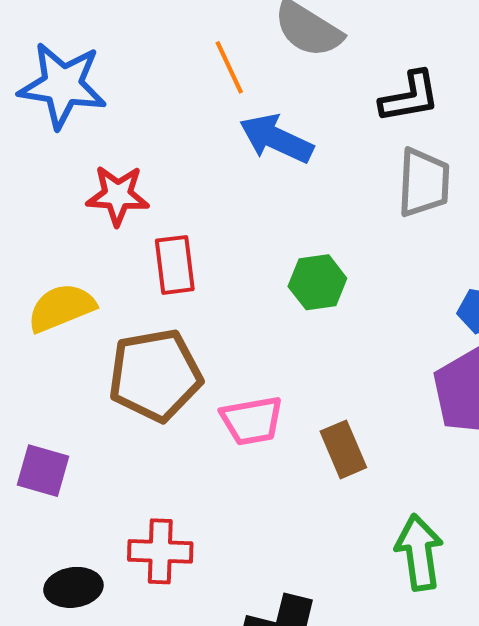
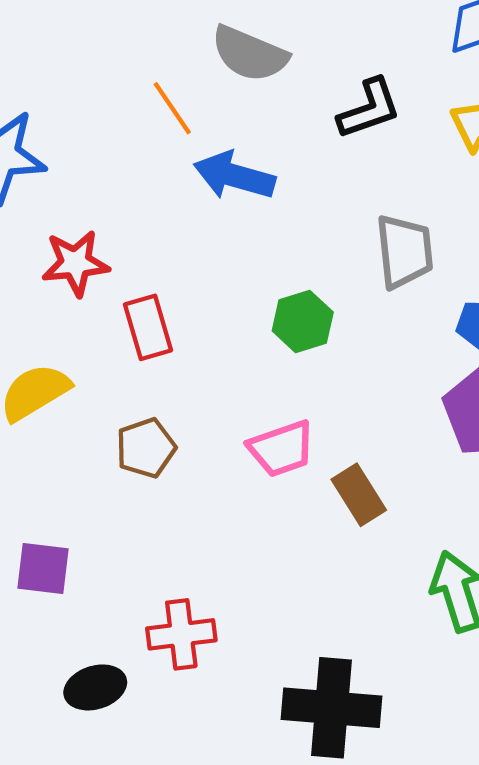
gray trapezoid: (424, 182) -> (404, 251), moved
brown pentagon: (155, 375) -> (146, 448), size x0.6
pink trapezoid: (252, 421) -> (281, 448), moved

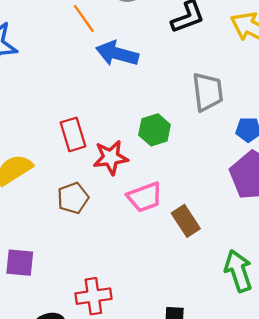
red star: (75, 263) -> (111, 157), moved

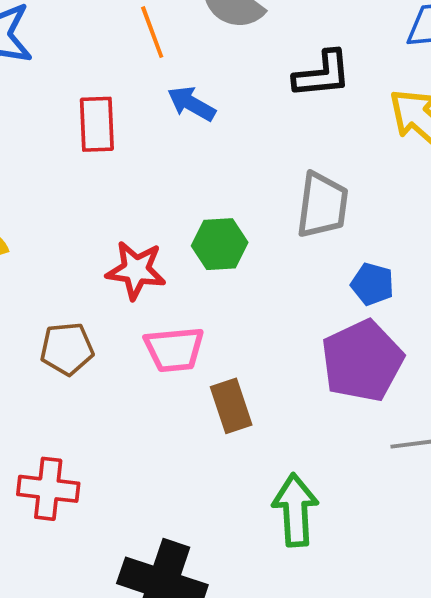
blue arrow: (117, 54) -> (191, 104), size x0.7
red rectangle: (73, 134) -> (97, 124), moved
brown pentagon: (73, 198) -> (67, 349), moved

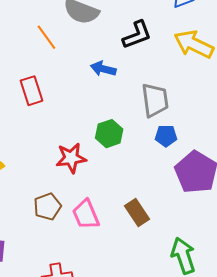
blue arrow: (191, 104) -> (103, 69), moved
blue pentagon: (372, 284) -> (166, 136), moved
pink trapezoid: (174, 349) -> (86, 214), moved, turned 88

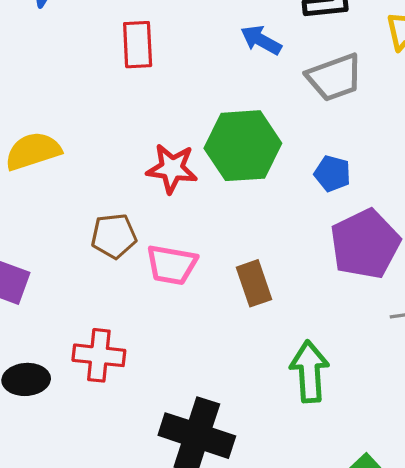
gray trapezoid: (155, 100) -> (334, 77), moved, turned 63
green hexagon: (109, 134) -> (243, 146), size x1.6
pink trapezoid: (86, 214) -> (172, 265), turned -72

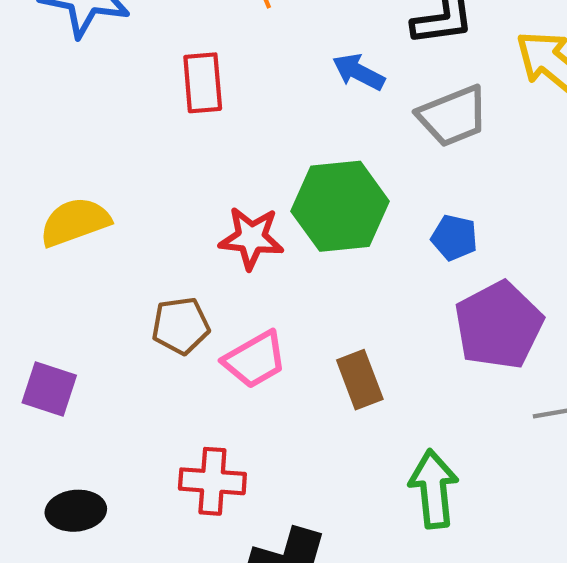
pink trapezoid: (172, 265) -> (255, 360), turned -38
red cross: (99, 355) -> (212, 481), moved

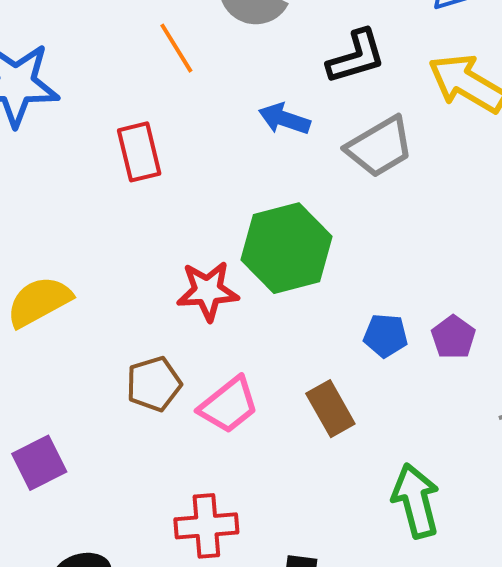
blue pentagon: (454, 238) -> (386, 335), moved
purple pentagon: (499, 325) -> (453, 337), size x0.5
purple square: (49, 389) -> (39, 463), turned -36

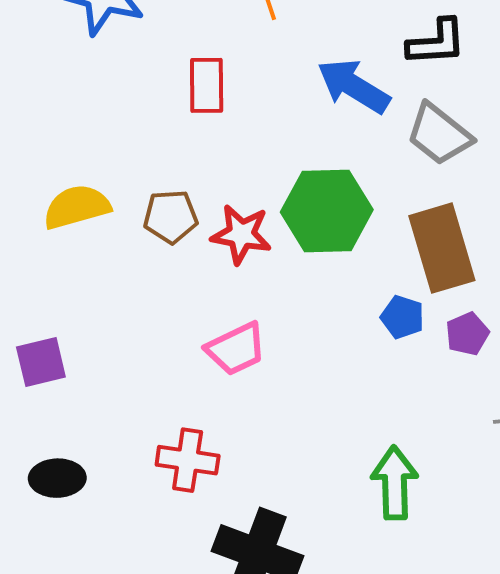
blue arrow: (284, 119) -> (354, 86), size x1.5
gray trapezoid: (380, 147) -> (439, 134), turned 56
brown pentagon: (154, 384) -> (171, 217), moved
brown rectangle: (330, 409) -> (442, 248), moved, size x1.6

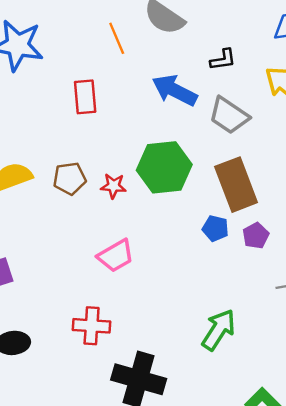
black L-shape: (437, 42) -> (223, 60), size x0.7
red star: (241, 234) -> (113, 186), size x0.7
green arrow: (395, 483) -> (219, 330), turned 39

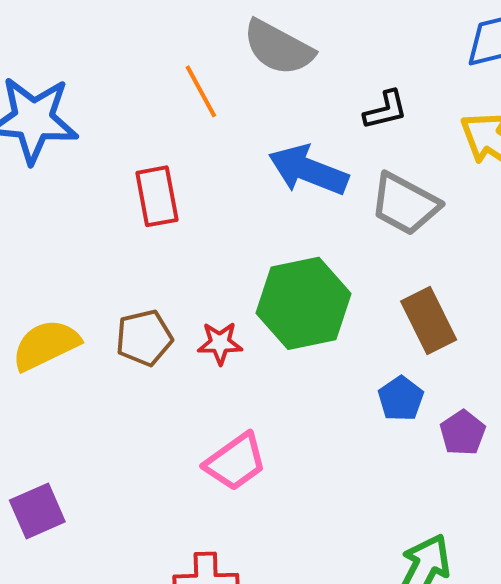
brown rectangle: (236, 185) -> (429, 320), size x0.7
blue pentagon: (215, 228) -> (401, 399), turned 30
purple pentagon: (256, 236) -> (463, 433), moved

